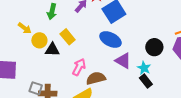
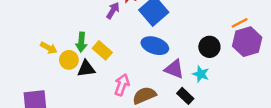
green arrow: (52, 12) -> (81, 42), moved
black rectangle: (146, 81) -> (185, 96), moved

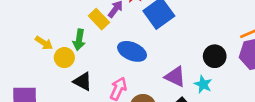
blue ellipse: (155, 46) -> (132, 51), moved
yellow rectangle: (102, 50) -> (99, 19), moved
black triangle: (86, 69) -> (83, 81), moved, turned 30

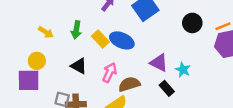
yellow rectangle: (99, 19) -> (100, 39), moved
black circle: (215, 56) -> (192, 23), moved
yellow circle: (64, 58) -> (37, 61), moved

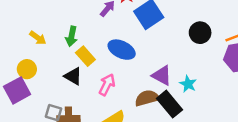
yellow rectangle: (100, 39) -> (85, 56), moved
purple square: (29, 80) -> (17, 90), turned -30
brown semicircle: (129, 84) -> (147, 98), moved
black rectangle: (167, 88) -> (169, 104), size x1.5

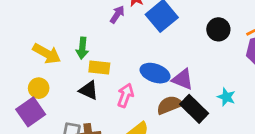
yellow arrow: (38, 38) -> (47, 54), size x1.5
blue ellipse: (122, 50) -> (155, 73), moved
yellow rectangle: (85, 56) -> (99, 68), turned -36
cyan star: (188, 84) -> (226, 97), moved

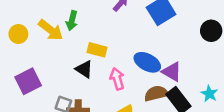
green arrow: (82, 48) -> (72, 21), moved
yellow circle: (39, 88) -> (18, 34), moved
pink arrow: (125, 95) -> (117, 79), turned -45

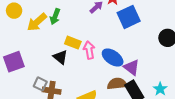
yellow arrow: (51, 30) -> (37, 22), turned 95
yellow circle: (18, 34) -> (14, 11), moved
pink arrow: (117, 79) -> (89, 50), moved

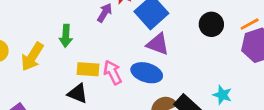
green arrow: (55, 17) -> (66, 36), moved
purple triangle: (132, 67) -> (158, 44), moved

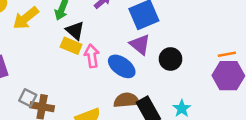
black circle: (211, 24) -> (171, 59), moved
black triangle: (78, 93) -> (75, 31), moved

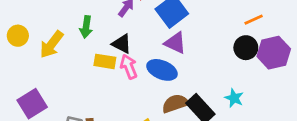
black triangle: (75, 31) -> (122, 44), moved
orange line: (227, 54) -> (254, 20), moved
black circle: (171, 59) -> (246, 48), moved

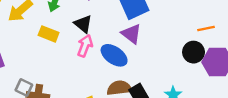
yellow rectangle: (105, 61) -> (49, 34), moved
pink arrow: (129, 67) -> (85, 46), turned 30

